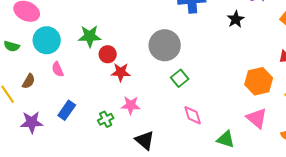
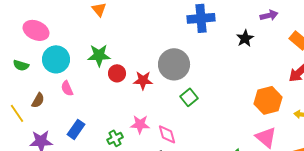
red star: (121, 72) -> (143, 80), moved
pink diamond: (193, 115) -> (167, 134), moved

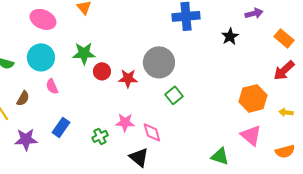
pink ellipse: (36, 30) -> (43, 19), moved

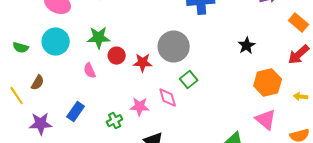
black star: (230, 36) -> (247, 46), moved
pink semicircle: (52, 86) -> (90, 71), moved
pink diamond: (152, 132) -> (168, 98), moved

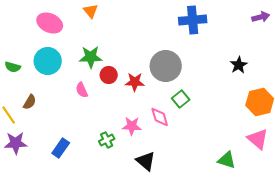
blue rectangle: (76, 112) -> (61, 148), moved
purple star: (41, 124) -> (16, 143), moved

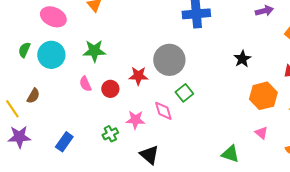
green semicircle: (13, 67) -> (24, 50), moved, turned 98
red circle: (109, 75) -> (110, 89), moved
pink triangle: (258, 139) -> (261, 133), size x0.6

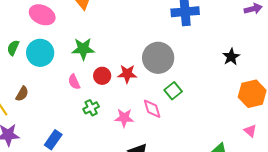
red circle: (110, 89) -> (102, 76), moved
green cross: (110, 134) -> (91, 108), moved

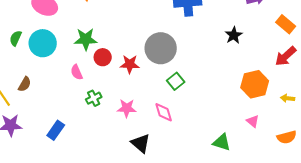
black star: (231, 57) -> (234, 35), moved
red circle: (102, 76) -> (103, 57), moved
pink diamond: (152, 109) -> (164, 112), moved

